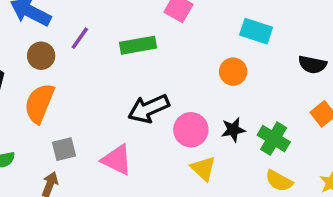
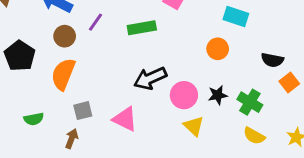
black semicircle: (312, 65) -> (272, 60), moved

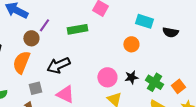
brown circle: (65, 36) -> (31, 38), moved
black semicircle: (272, 60) -> (170, 32), moved
black arrow: (150, 78) -> (58, 65), moved
orange square: (289, 82) -> (178, 86), moved

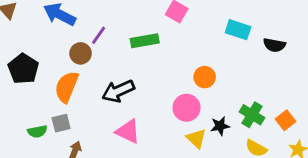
orange circle: (131, 44) -> (205, 77), moved
black star: (131, 77) -> (220, 126), moved
gray square: (35, 88) -> (61, 123), moved

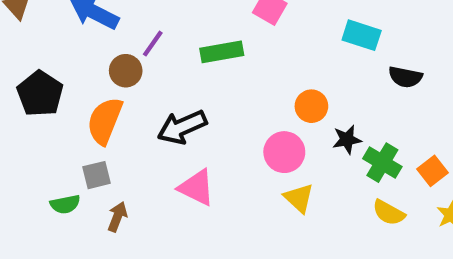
black semicircle: (274, 45) -> (405, 77), moved
black star: (220, 126) -> (347, 140), moved
green semicircle: (37, 131) -> (65, 204), moved

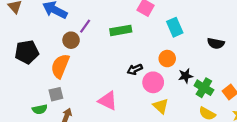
cyan rectangle: (362, 35) -> (175, 27), moved, turned 48
black pentagon: (40, 94) -> (27, 52), turned 30
black arrow: (182, 127) -> (135, 69), moved, size x0.6

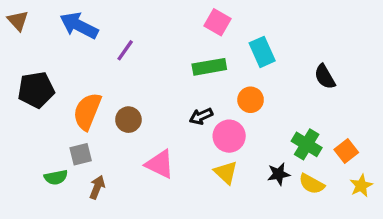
green rectangle: (121, 30) -> (209, 67), moved
brown circle: (71, 40) -> (128, 120), moved
black semicircle: (216, 43) -> (325, 77), turned 49
black star: (186, 76) -> (279, 174), moved
yellow triangle: (161, 106) -> (226, 172), moved

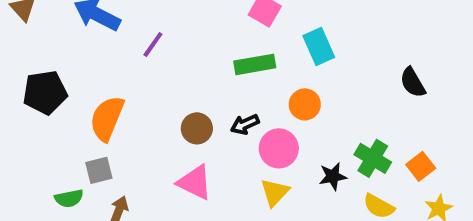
black semicircle: (325, 77) -> (413, 82), moved
brown circle: (128, 120) -> (197, 128), moved
yellow triangle: (226, 172) -> (275, 192), turned 30
black star: (279, 174) -> (333, 176), moved

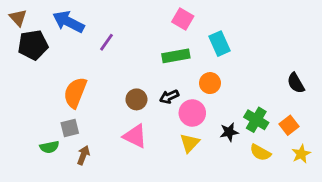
black semicircle: (413, 82) -> (296, 83), moved
black pentagon: (45, 92) -> (33, 45), moved

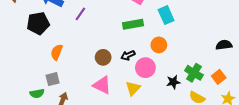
black pentagon: (33, 45) -> (38, 23), moved
black semicircle: (296, 83) -> (224, 45), turned 112
orange semicircle: (75, 93) -> (57, 52), size x0.7
yellow triangle: (190, 143) -> (133, 88), moved

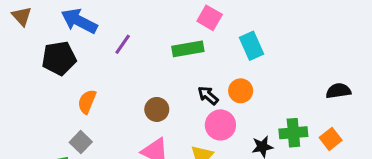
green rectangle: (133, 24) -> (188, 49), moved
black arrow: (128, 55) -> (208, 95), moved, turned 64
green cross: (194, 73) -> (293, 133), turned -36
gray square: (53, 79) -> (81, 142), turned -32

